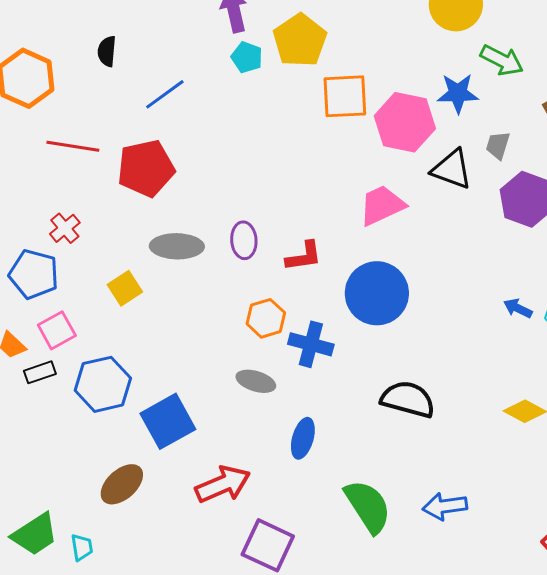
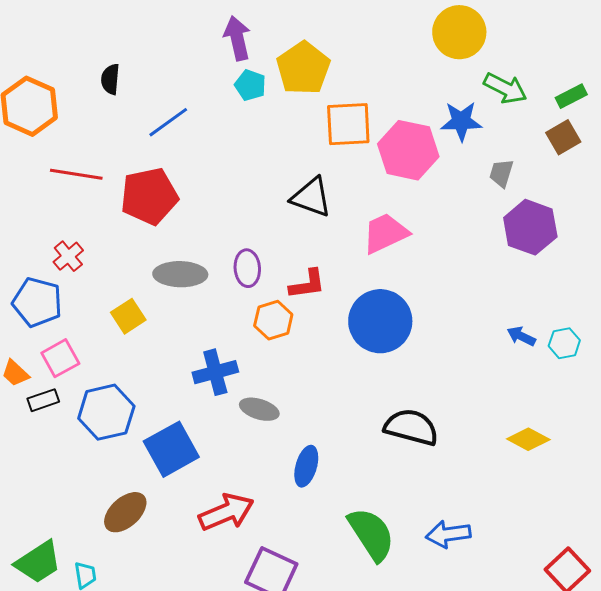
black triangle: (452, 169) -> (311, 197), moved
orange hexagon: (266, 318) -> (273, 320), moved
blue cross: (311, 344) -> (215, 372), moved, turned -30

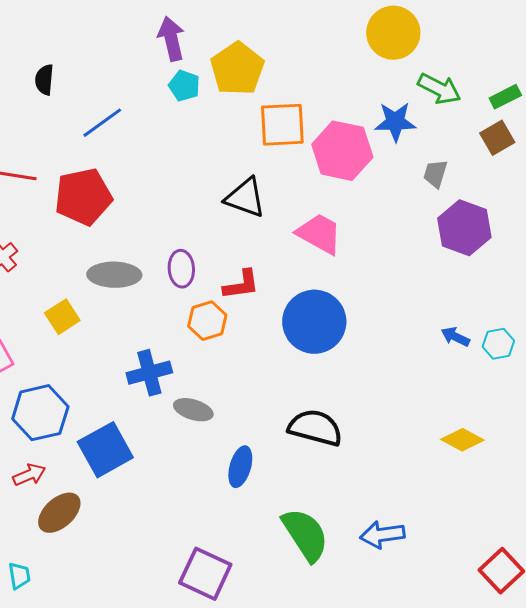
pink trapezoid: (385, 233) -> (319, 234), turned 54
black semicircle: (411, 427) -> (315, 428), moved
red arrow: (226, 512) -> (29, 475), moved, size x0.6

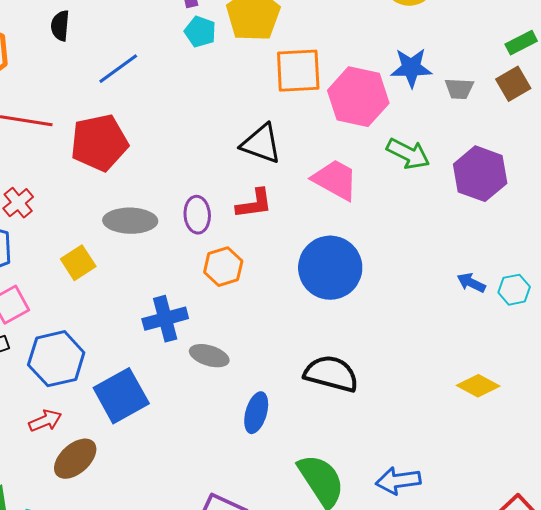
green arrow: (439, 89) -> (408, 154), moved
gray trapezoid: (435, 174) -> (459, 89), moved, turned -104
red L-shape: (241, 285) -> (254, 204), moved

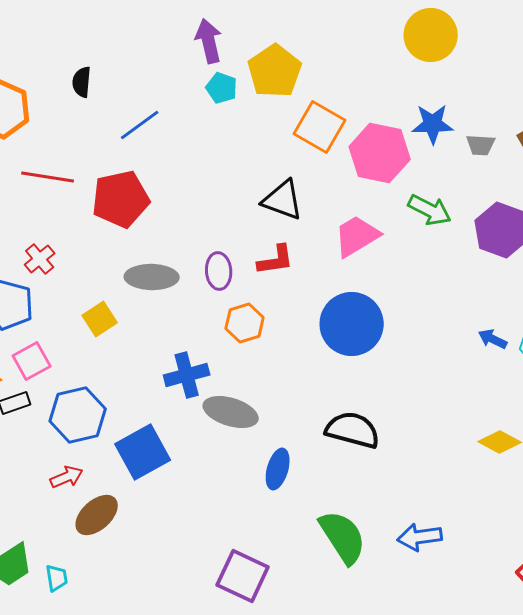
orange square: (298, 71) -> (320, 127), turned 33
pink trapezoid: (335, 180) -> (357, 236), turned -60
gray ellipse: (209, 356) -> (231, 412), size x1.4

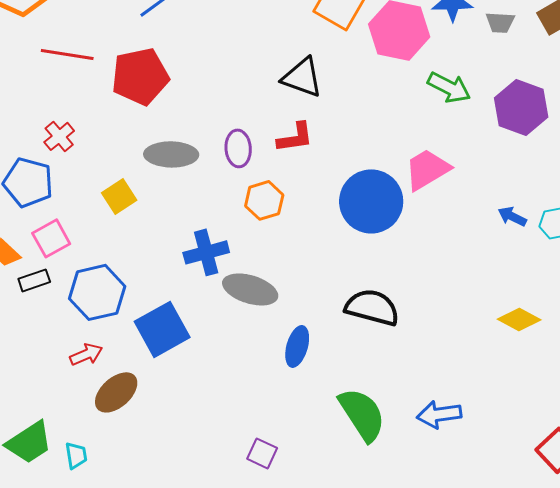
pink trapezoid: (357, 236) -> (427, 169), moved
purple square: (243, 576) -> (262, 453), size x0.6

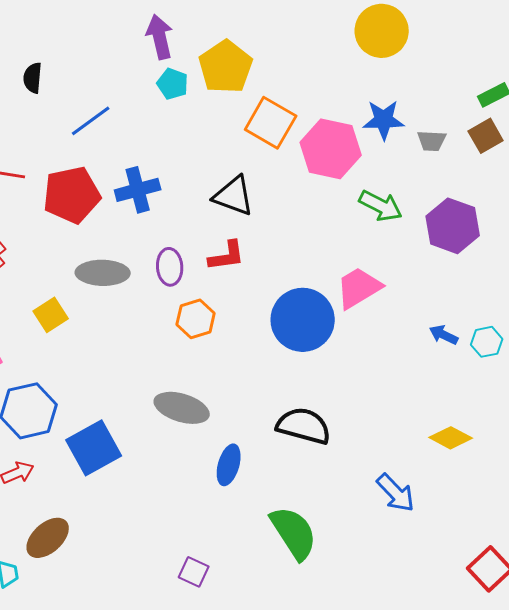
blue cross: (206, 252) -> (138, 190), moved
brown ellipse: (116, 392) -> (48, 538), moved
blue arrow: (439, 414) -> (396, 493), moved, turned -126

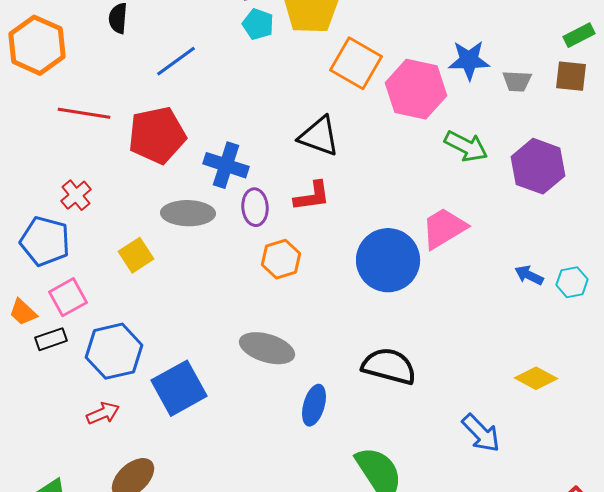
brown square: (486, 136) -> (571, 76), turned 36
blue cross: (138, 190) -> (226, 165), moved, turned 33

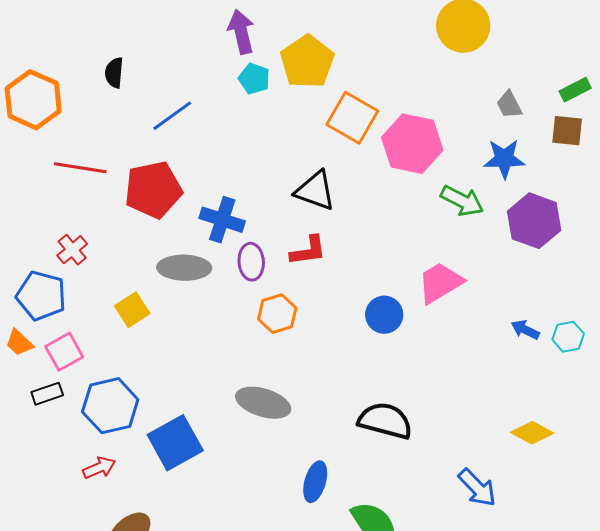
blue star: (469, 60) -> (504, 159), moved
gray trapezoid: (517, 81) -> (509, 105), moved, turned 60
blue circle: (388, 260) -> (384, 315), size x0.6
orange trapezoid: (23, 312) -> (19, 343), moved
blue ellipse: (314, 405) -> (315, 482), moved

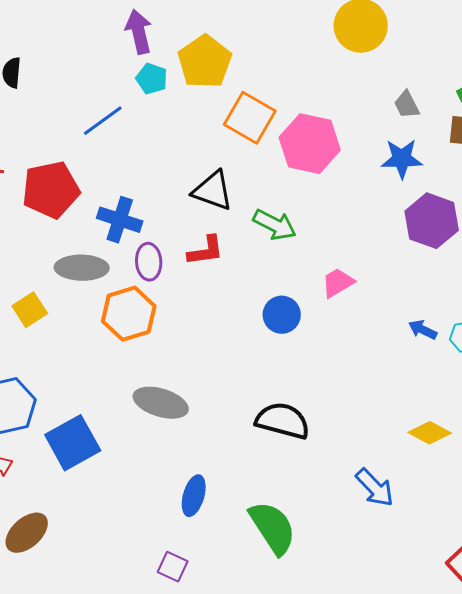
blue line: (172, 116) -> (103, 121), moved
green arrow: (462, 201) -> (275, 225), moved
pink trapezoid: (440, 283) -> (338, 283), size x0.7
orange hexagon: (277, 314) -> (129, 314), moved, size x1.4
blue ellipse: (315, 482) -> (194, 496), moved

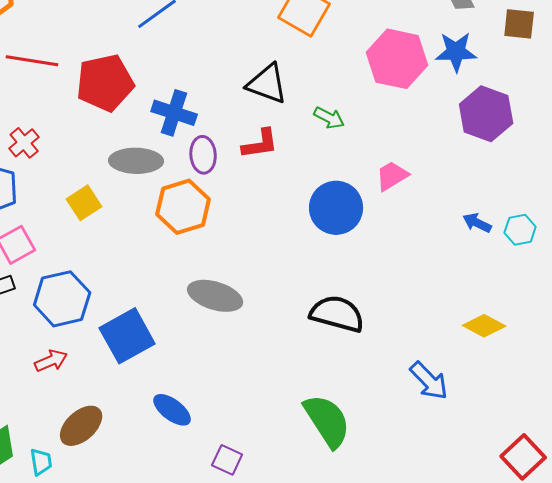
pink hexagon: (310, 144) -> (397, 59), moved
green arrow: (275, 225) -> (329, 118), size x0.7
blue circle: (282, 315) -> (336, 208), size x1.4
blue ellipse: (194, 496) -> (172, 410), moved, turned -69

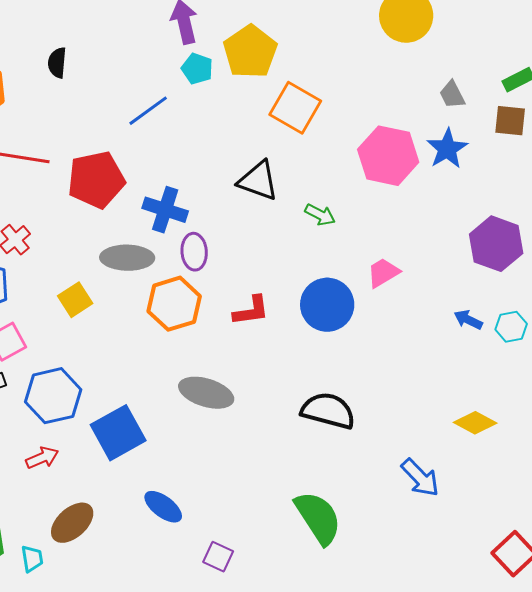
blue star: (456, 52) -> (447, 149), turned -30
purple hexagon: (486, 114) -> (496, 244), moved
red L-shape: (260, 144) -> (251, 311), moved

